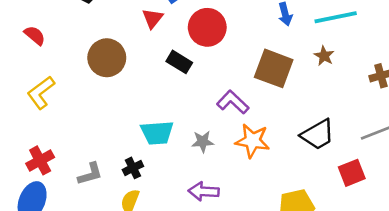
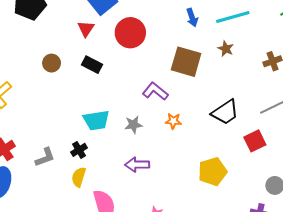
brown circle: (107, 58) -> (52, 63), size x0.6
black rectangle: (179, 62) -> (92, 65), moved
orange star: (253, 141) -> (173, 121), size x0.6

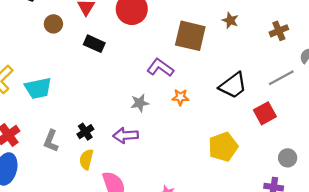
brown circle: (52, 63) -> (53, 24), moved
cyan trapezoid: (96, 120) -> (38, 88), moved
gray L-shape: (45, 157) -> (51, 141), turned 135
purple arrow: (137, 165) -> (126, 135), moved

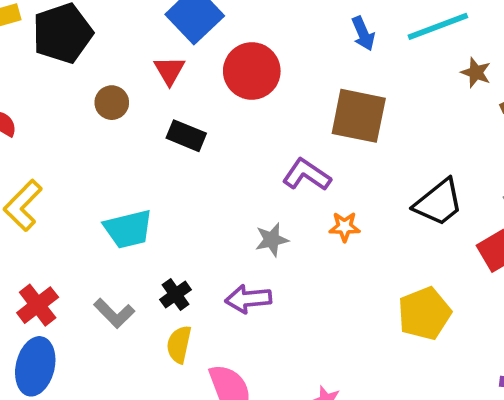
brown star: (230, 20) -> (476, 73), moved
cyan trapezoid: (38, 88) -> (128, 229), moved
gray L-shape: (51, 141) -> (114, 313), turned -65

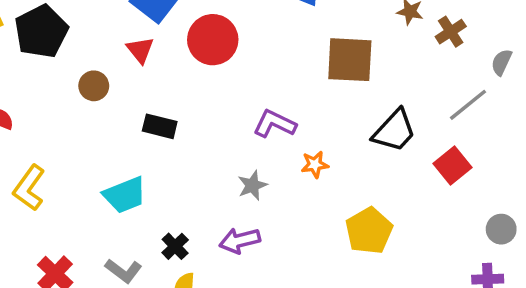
brown square: (359, 116) -> (350, 60), moved
black rectangle: (186, 136) -> (160, 126), moved
yellow pentagon: (424, 314) -> (369, 231), moved

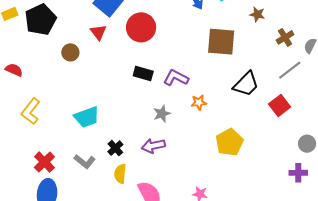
brown cross: (451, 32) -> (285, 37), moved
black rectangle: (160, 126) -> (143, 73), moved

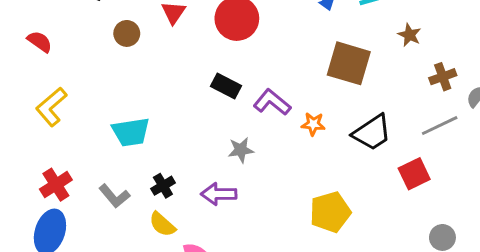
orange star: (199, 102) -> (313, 124), moved
yellow semicircle: (120, 174) -> (162, 224), turned -66

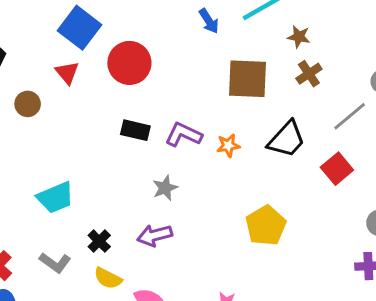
brown cross: (443, 77) -> (309, 74), moved

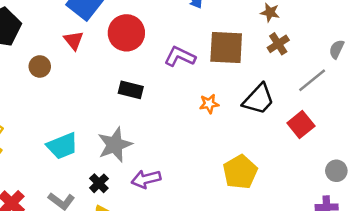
purple L-shape: (184, 135) -> (180, 57), moved
gray star: (165, 188) -> (115, 145), moved, size x1.6

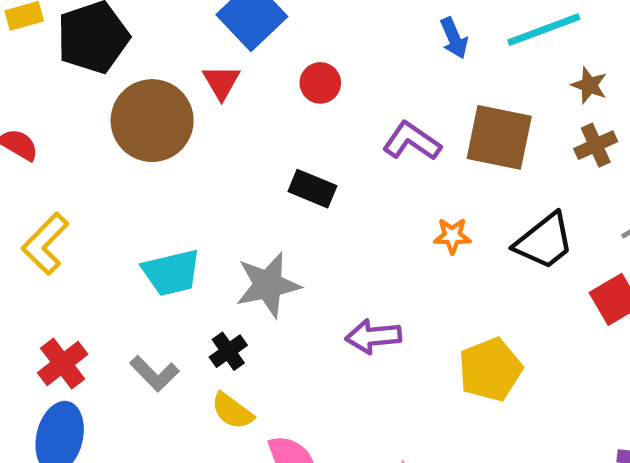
red circle: (126, 33) -> (320, 83), size x0.6
brown circle: (40, 66) -> (152, 121), size x2.0
purple arrow: (146, 179) -> (373, 336), moved

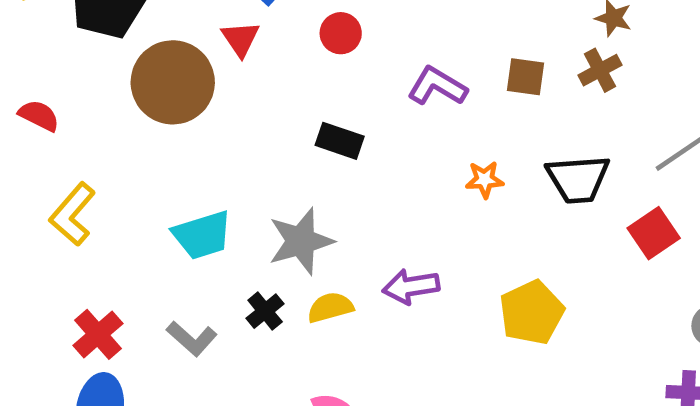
brown square: (499, 137) -> (526, 77), size x0.6
brown cross: (596, 145) -> (600, 70), moved
black trapezoid: (544, 241) -> (578, 179), turned 38
yellow semicircle: (232, 411) -> (330, 307), moved, turned 132

